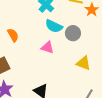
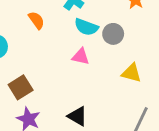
orange semicircle: (13, 35) -> (36, 20), moved

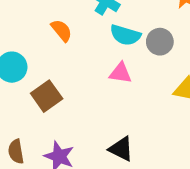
brown square: (21, 87) -> (47, 96), moved

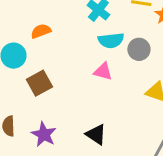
orange semicircle: (61, 30) -> (41, 31), moved, turned -78
cyan semicircle: (125, 35) -> (111, 40), turned -30

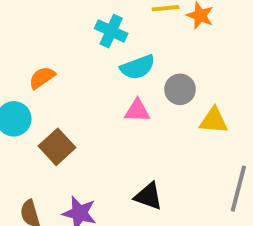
gray circle: (139, 49) -> (180, 89), moved

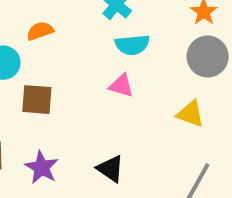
gray circle: (180, 89) -> (208, 57), moved, size x1.4
brown square: (57, 147) -> (37, 100), turned 32

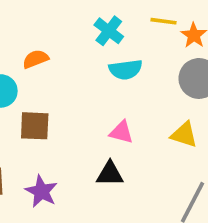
pink triangle: (121, 86) -> (121, 132), moved
black triangle: (110, 169) -> (110, 174), moved, turned -32

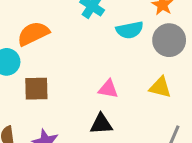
orange semicircle: (36, 59) -> (33, 34), size x1.5
cyan semicircle: (125, 70) -> (130, 30), moved

